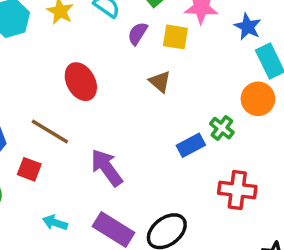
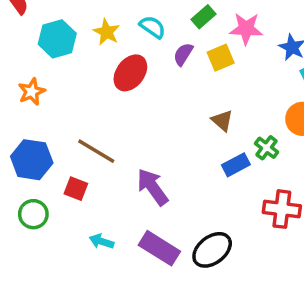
yellow square: (175, 37) -> (221, 58), turned -32
red ellipse: (81, 82) -> (130, 73), moved, turned 66
brown triangle: (160, 82) -> (222, 121), moved

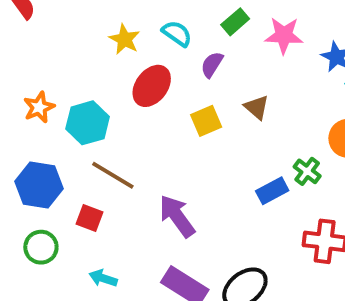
cyan hexagon: (57, 39) -> (88, 123), moved
yellow square: (221, 58) -> (206, 121), moved
brown triangle: (222, 121) -> (257, 107), moved
cyan arrow: (101, 241) -> (103, 278), moved

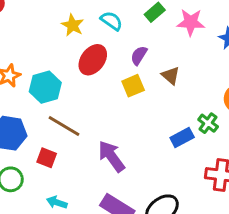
purple semicircle: (212, 65) -> (139, 55), moved

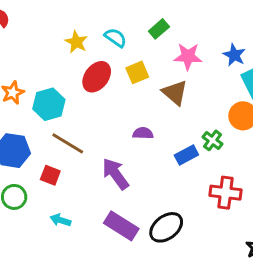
pink star: (191, 22) -> (188, 56), moved
purple semicircle: (139, 55) -> (143, 133), moved, turned 60
brown triangle: (171, 76) -> (175, 93), size x1.4
yellow square: (133, 86) -> (137, 72), moved

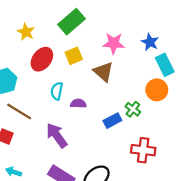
green rectangle: (159, 29) -> (71, 22), moved, size x1.6
cyan semicircle: (115, 38) -> (57, 91), moved, turned -114

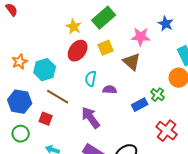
yellow star: (26, 32) -> (74, 27), moved
blue star: (150, 42) -> (166, 24), moved
red cross: (143, 150) -> (167, 131), turned 30

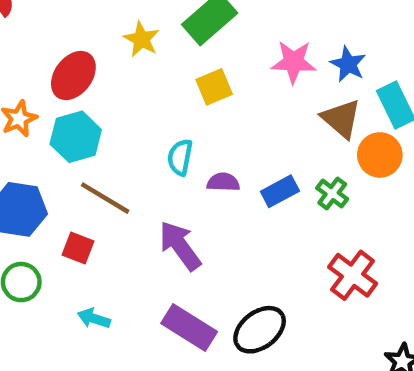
blue star: (166, 24) -> (348, 64), moved
red ellipse: (78, 51) -> (73, 76), moved
brown triangle: (132, 62) -> (341, 119), moved
blue rectangle: (140, 105) -> (280, 191), moved

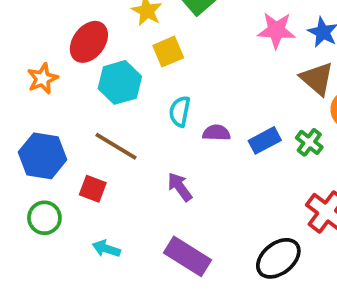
yellow square: (214, 87) -> (168, 52), moved
cyan hexagon: (76, 137) -> (120, 82), moved
purple arrow: (180, 246) -> (180, 187), size x0.7
black ellipse: (260, 330) -> (278, 258), moved

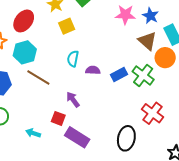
cyan hexagon: (120, 82) -> (25, 52), moved
green cross: (309, 142) -> (143, 75), size x1.5
red square: (93, 189) -> (58, 118), moved
black ellipse: (278, 258) -> (126, 138), turned -40

